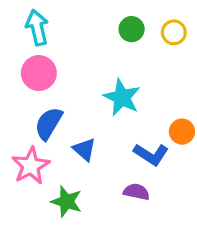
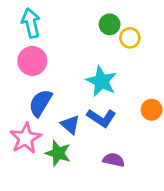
yellow circle: (174, 32) -> (130, 38), moved
blue L-shape: (151, 154) -> (101, 118), moved
green star: (66, 202) -> (58, 153), moved

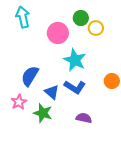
pink circle: (32, 61) -> (58, 33), moved
pink star: (25, 138) -> (19, 102), size x0.7

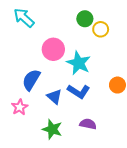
cyan arrow: (23, 17) -> (24, 18), turned -35
pink circle: (58, 33) -> (53, 49), moved
green star: (43, 113) -> (52, 129), moved

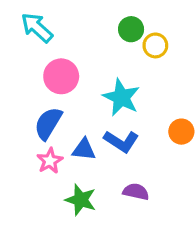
pink circle: (53, 49) -> (61, 76), moved
blue triangle: (54, 97) -> (84, 149), turned -35
pink star: (20, 107) -> (50, 161), moved

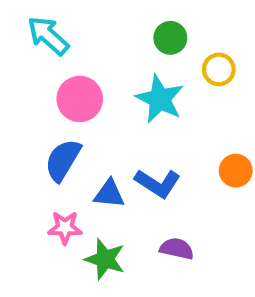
yellow circle: (155, 45) -> (219, 69), moved
cyan star: (121, 97) -> (160, 99), moved
pink star: (50, 161) -> (65, 228), moved, turned 30

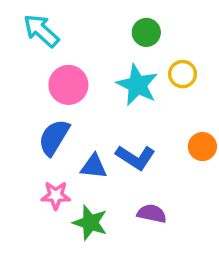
yellow circle: (219, 69) -> (183, 74), moved

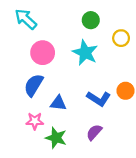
yellow circle: (183, 74) -> (121, 38), moved
blue L-shape: (135, 157) -> (99, 99), moved
purple semicircle: (152, 214) -> (94, 132), turned -60

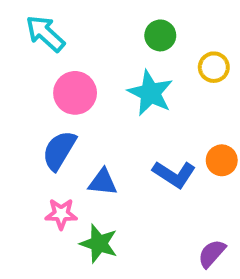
purple semicircle: (94, 132) -> (212, 253), moved

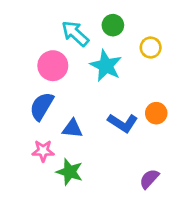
cyan arrow: (45, 33) -> (75, 34), moved

